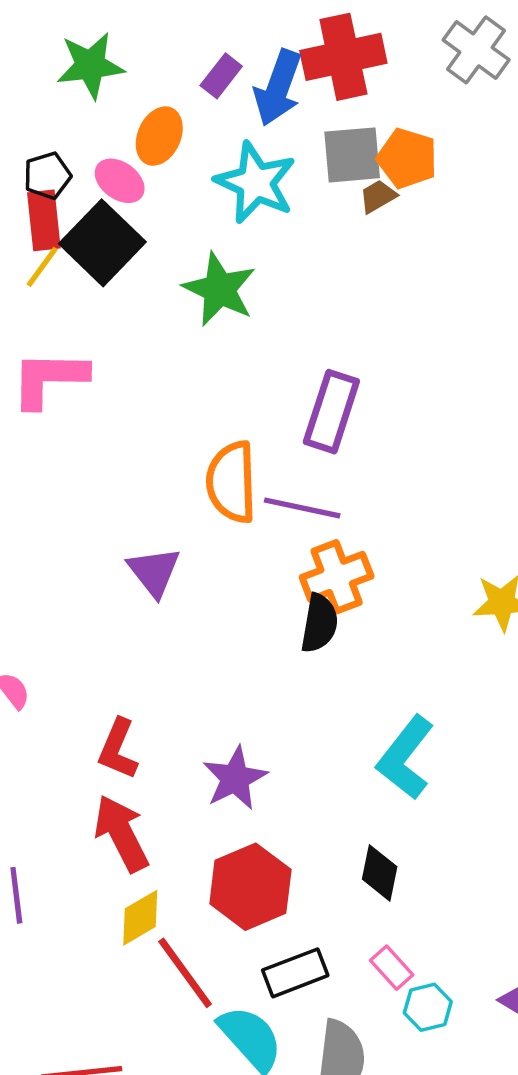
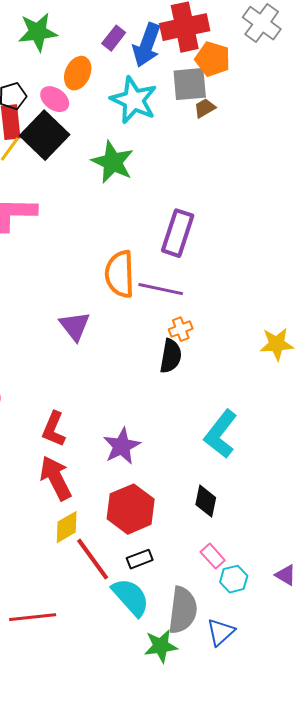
orange pentagon: (407, 158) -> (213, 59), moved
orange cross: (337, 577) -> (181, 329), size x0.6
black rectangle: (295, 973) -> (140, 559), moved, size x0.7

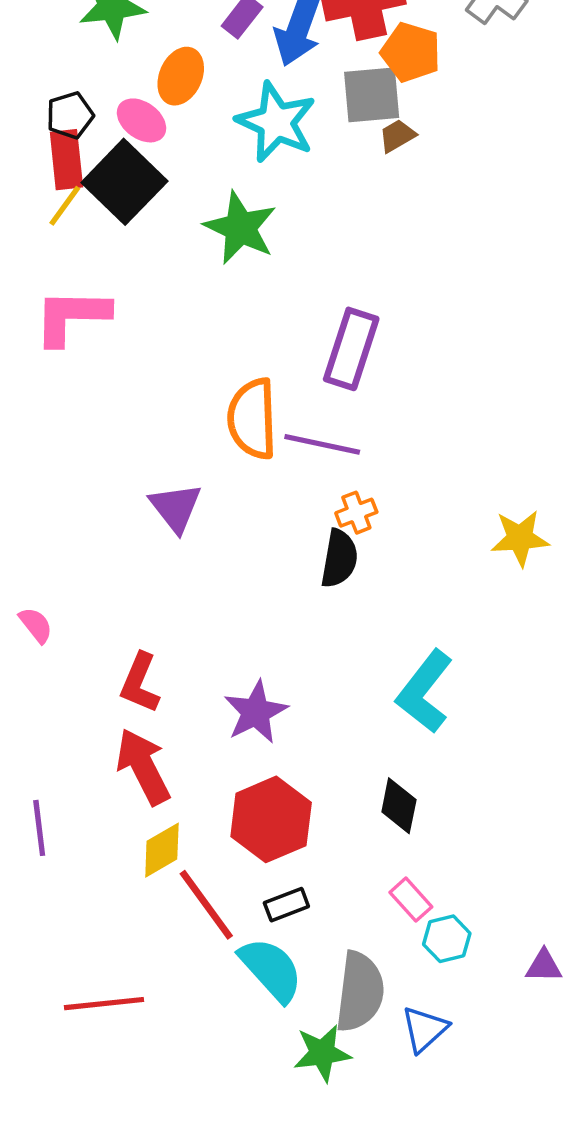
purple triangle: (286, 575) -> (544, 966), moved, turned -30

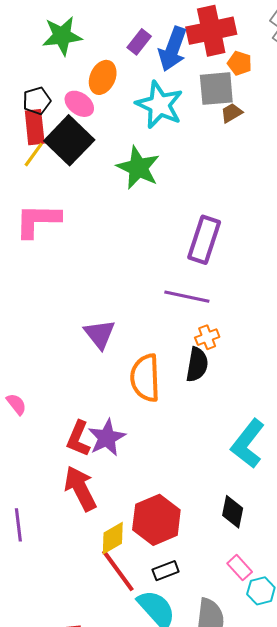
orange pentagon: (411, 52) -> (240, 63), size x0.7
orange semicircle: (252, 419) -> (145, 378), moved
purple star: (256, 712) -> (107, 438), moved
yellow diamond: (162, 850) -> (113, 538), moved

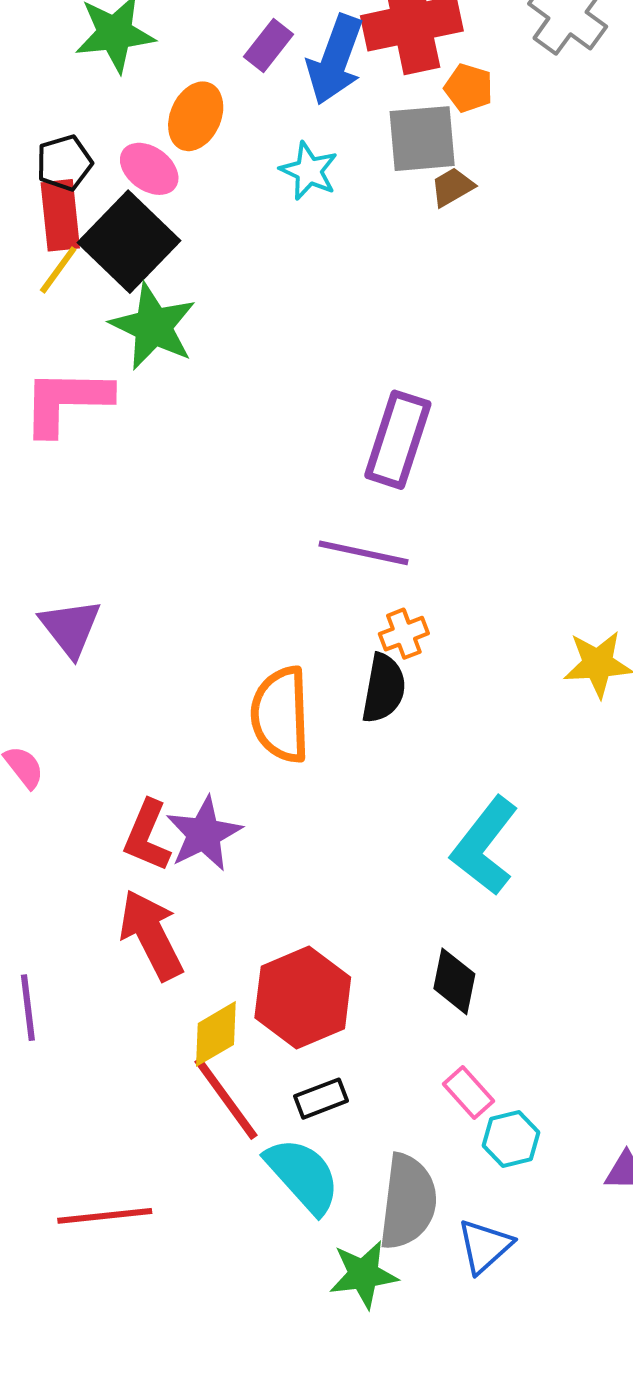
cyan star: (159, 105) -> (309, 171), size x0.6
green star: (138, 168) -> (153, 326), moved
purple triangle: (100, 334) -> (70, 628), moved

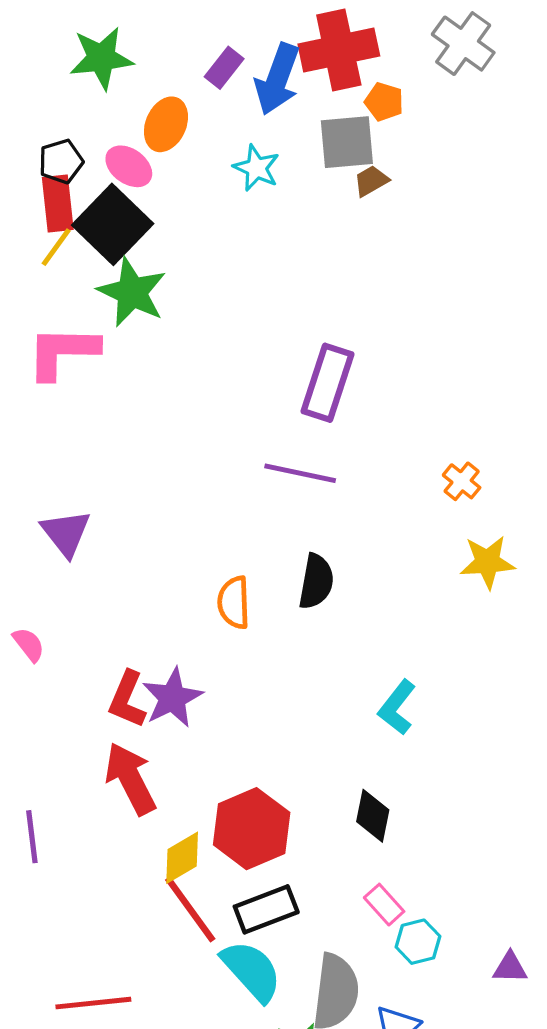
orange cross: (404, 634) -> (462, 481), moved, turned -30
orange semicircle: (281, 715) -> (234, 602), size x0.7
cyan L-shape: (485, 846) -> (397, 707), size x0.7
black rectangle: (321, 1099) -> (266, 909), size x1.5

